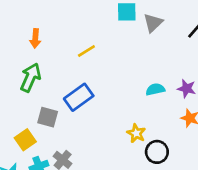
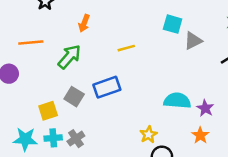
cyan semicircle: (155, 89) -> (177, 101), size x1.5

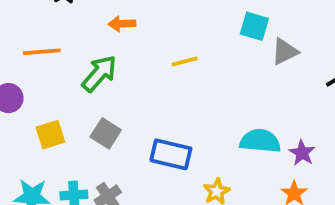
orange arrow: (84, 23) -> (122, 24), turned 66
blue rectangle: (107, 87) -> (171, 154), moved, turned 32
yellow square: (48, 111) -> (50, 135), moved

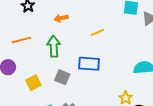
green arrow: (99, 74) -> (54, 46), turned -35
blue rectangle: (171, 154) -> (89, 64), moved

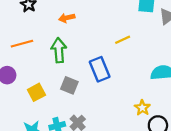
yellow line: (97, 32) -> (123, 40), moved
blue rectangle: (89, 64) -> (100, 69), turned 65

